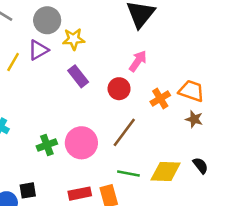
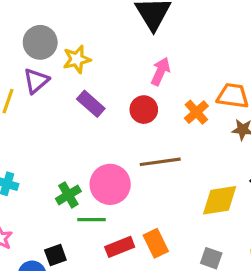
brown line: (124, 132) -> (160, 162), turned 56
green line: (128, 173) -> (91, 220), moved

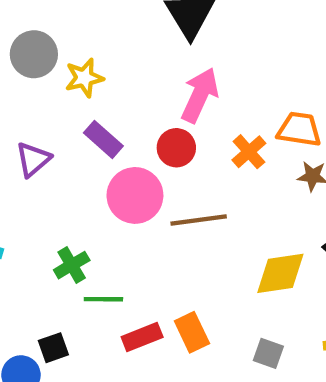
pink arrow: (161, 71) -> (200, 95), size x1.4
purple triangle: (36, 81) -> (33, 159), moved
pink circle: (110, 184) -> (135, 195), moved

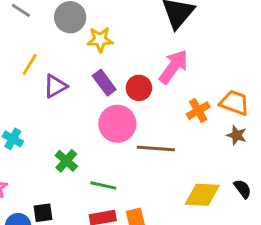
red circle: (176, 148) -> (139, 88), moved
green cross: (72, 265) -> (66, 161), turned -30
green line: (103, 299) -> (103, 185), moved

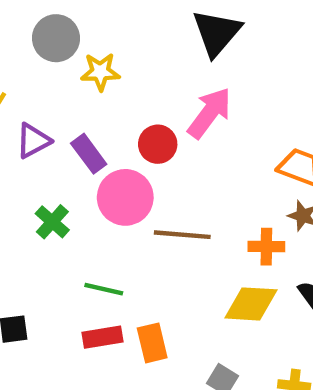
purple rectangle: (104, 83) -> (89, 154), moved
orange cross: (198, 111) -> (266, 247), moved, turned 30
green cross: (66, 161) -> (52, 222), moved

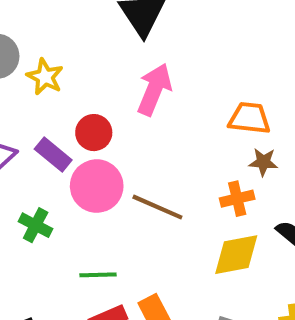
yellow star: (100, 72) -> (45, 77), turned -30
red circle: (158, 144) -> (94, 133), moved
brown line: (182, 235) -> (157, 207), turned 33

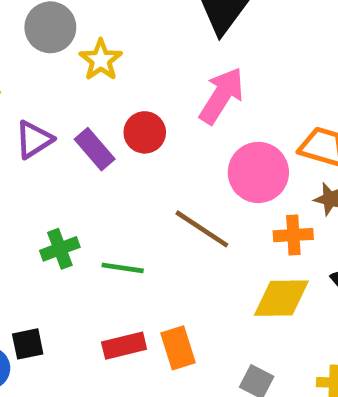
pink circle: (97, 186) -> (258, 172), moved
green cross: (36, 225) -> (60, 249), moved, turned 32
green line: (98, 275) -> (123, 268), moved

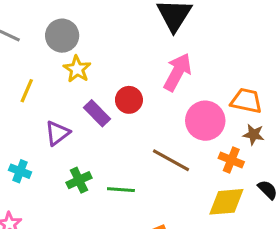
yellow star: (101, 60) -> (77, 69), moved
purple triangle: (34, 140) -> (57, 133), moved
orange cross: (293, 235) -> (231, 160), turned 30

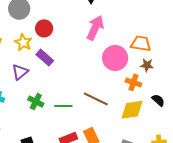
yellow star: (77, 69) -> (23, 42), moved
red circle: (129, 100) -> (44, 28), moved
brown line: (171, 160) -> (96, 99), moved
green cross: (79, 180) -> (36, 102), turned -35

